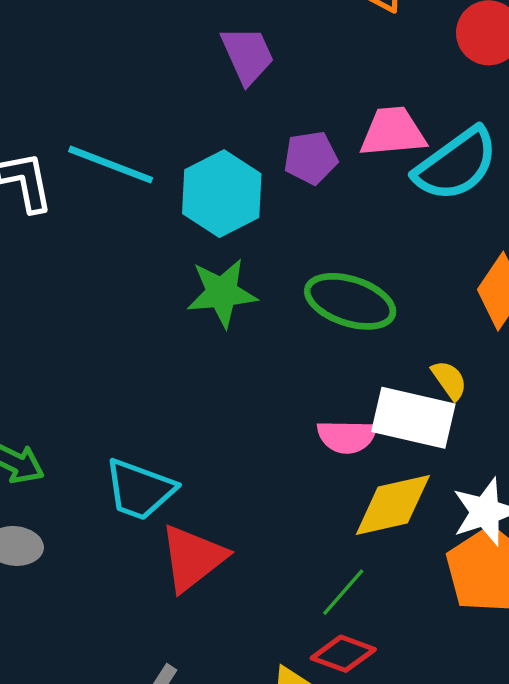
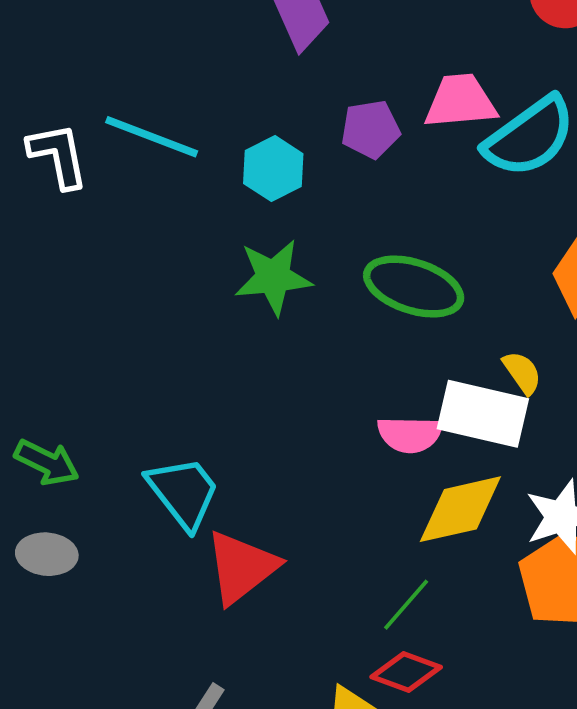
cyan hexagon: (222, 194) -> (273, 169), size x0.7
cyan trapezoid: (140, 490) -> (183, 492), turned -148

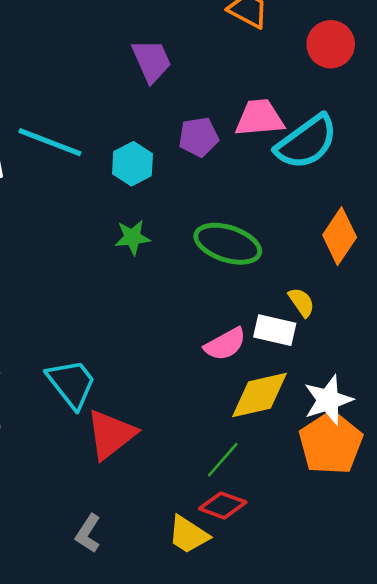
green star: (273, 277) -> (132, 237), size x0.7
white rectangle: (483, 414) -> (275, 330), size x0.7
pink semicircle: (410, 434) -> (225, 344), turned -30

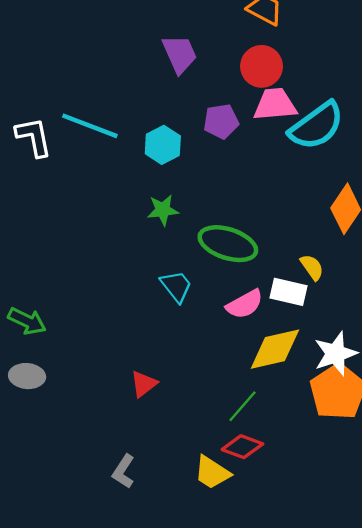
red circle: (331, 44) -> (262, 66), moved
green ellipse: (228, 244) -> (228, 244), moved
cyan trapezoid: (71, 383) -> (176, 286), moved, size x0.7
red triangle: (111, 434) -> (144, 384), size x0.6

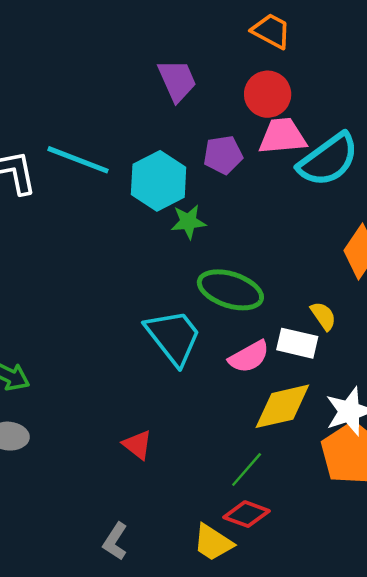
cyan hexagon: (163, 145) -> (159, 181), size x1.4
green star: (163, 210) -> (188, 222), moved
cyan trapezoid: (176, 286) -> (173, 337), size x1.6
red triangle: (144, 384) -> (138, 445), turned -44

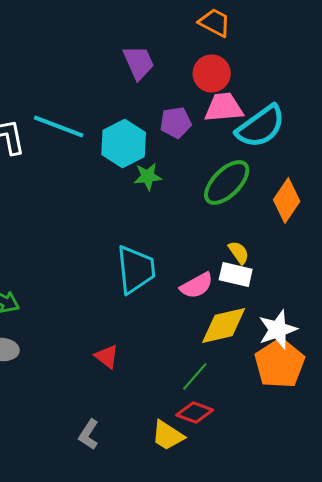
green ellipse: (230, 290) -> (227, 182), moved, turned -63
yellow semicircle: (323, 316) -> (239, 252), moved
cyan trapezoid: (173, 337) -> (136, 270), turned 32

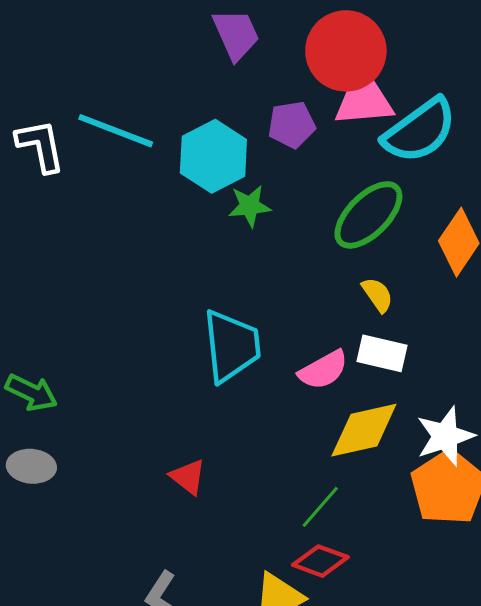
red circle: (212, 74) -> (346, 51), size x1.4
yellow semicircle: (239, 252) -> (378, 295), moved

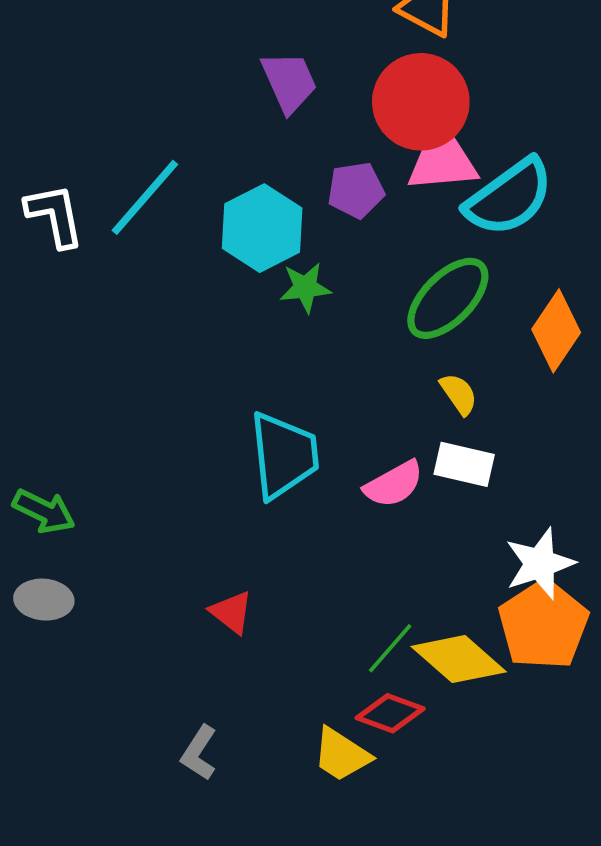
cyan line: (116, 131) -> (145, 197), turned -70
yellow diamond: (364, 430) -> (459, 659), moved, turned 54

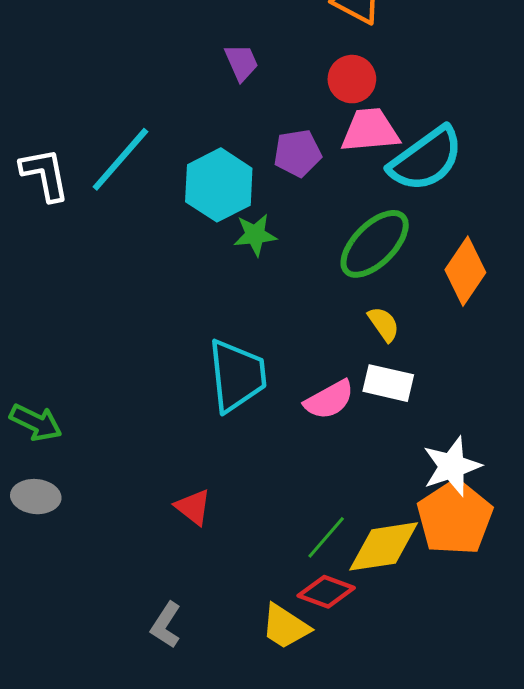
purple trapezoid: (289, 82) -> (241, 62), size x0.7
red circle: (421, 102) -> (352, 79), size x0.6
yellow diamond: (459, 659) -> (384, 546), turned -50

